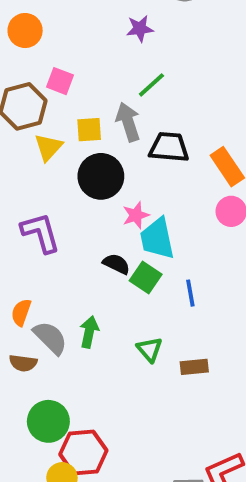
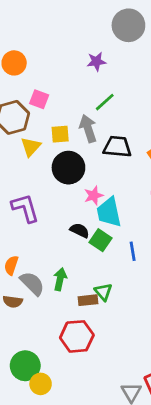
brown rectangle: (194, 367) -> (88, 300), moved
green circle: (48, 421) -> (25, 366), moved
red hexagon: (83, 452) -> (77, 336), moved

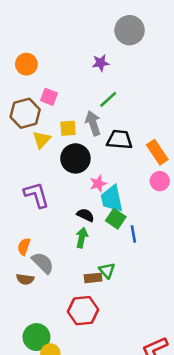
green square: (101, 240) -> (116, 219), moved
green arrow: (60, 279) -> (82, 238), moved

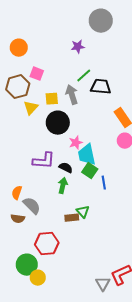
black trapezoid: (119, 140) -> (101, 87), moved
purple L-shape: (36, 195) -> (44, 161), moved, turned 110
red hexagon: (83, 311) -> (47, 244), moved

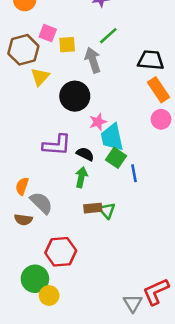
black trapezoid: (101, 87) -> (151, 60), moved
yellow square: (52, 99) -> (67, 45), moved
brown rectangle: (72, 218) -> (93, 208), moved

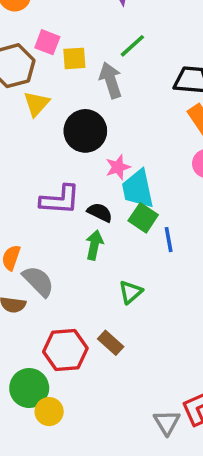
brown rectangle: (93, 208) -> (111, 343), moved, turned 48
green triangle: (107, 211) -> (131, 292), turned 30

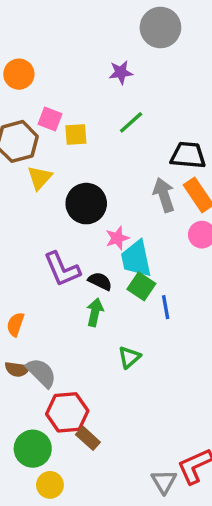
gray arrow: (111, 80) -> (164, 195), moved
purple L-shape: (60, 200) -> (62, 269), turned 63
gray semicircle: (38, 281) -> (41, 373), moved
brown rectangle: (111, 343) -> (88, 438), moved
yellow circle: (49, 412) -> (50, 485), moved

